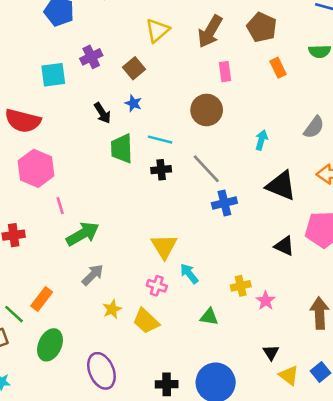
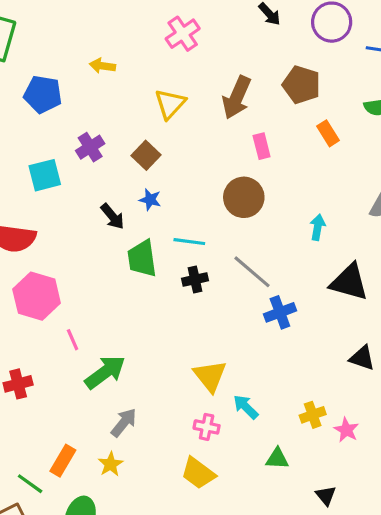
yellow star: (112, 309) -> (111, 464), moved
black triangle: (271, 352) -> (326, 495), moved

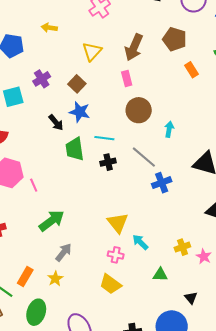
pink rectangle: (262, 146) -> (127, 79), moved
blue star: (150, 200) -> (80, 112), size x1.5
cyan arrow: (318, 227) -> (169, 129), moved
pink line: (73, 340) -> (34, 185), moved

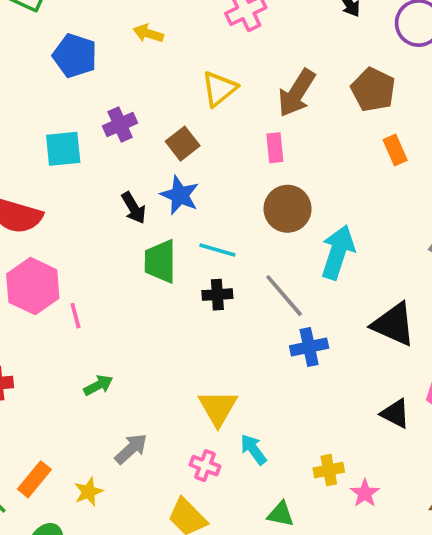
cyan arrow: (169, 129) -> (338, 252), size x1.8
green arrow: (52, 221) -> (98, 385), size x0.6
gray arrow: (64, 252) -> (131, 449), moved

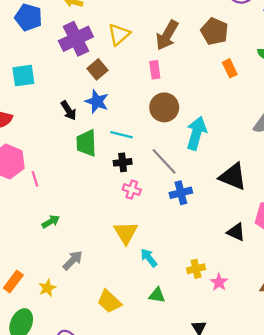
purple cross: (120, 124) -> (76, 39), moved, size x1.6
pink cross: (205, 466) -> (132, 190), moved
green triangle: (281, 514) -> (157, 295), moved

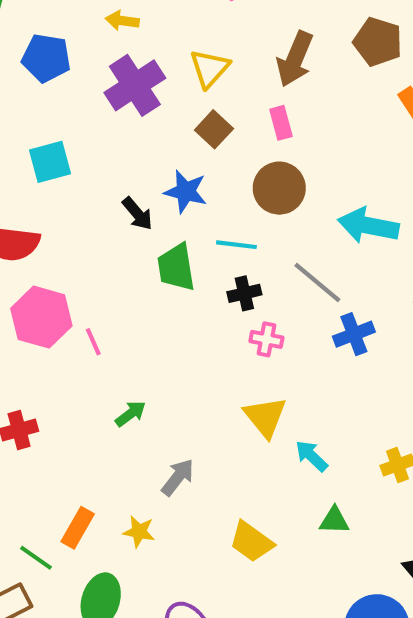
brown square: (97, 69) -> (214, 129), moved
brown circle: (164, 107) -> (279, 188), moved
cyan arrow: (196, 133) -> (368, 226), turned -88
yellow star: (47, 288) -> (139, 532), turned -30

